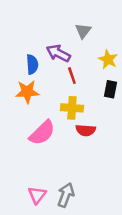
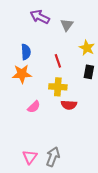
purple arrow: (58, 53) -> (40, 17), moved
pink semicircle: (42, 133) -> (34, 107), size x0.6

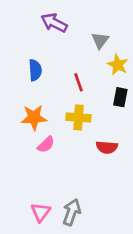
gray triangle: (67, 25) -> (100, 40), moved
orange star: (22, 74) -> (34, 117), moved
red semicircle: (69, 105) -> (107, 147), moved

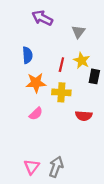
yellow star: (118, 65) -> (82, 60), moved
red line: (78, 82) -> (61, 65), turned 32
orange star: (34, 117) -> (36, 83), moved

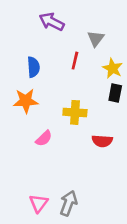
yellow star: (82, 60) -> (113, 68), moved
red line: (61, 65) -> (75, 61), moved
orange star: (36, 83) -> (26, 101), moved

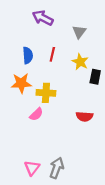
red line: (75, 61) -> (52, 54), moved
yellow star: (113, 68) -> (80, 62), moved
yellow cross: (75, 112) -> (46, 93), moved

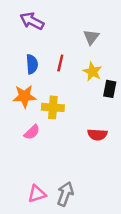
purple arrow: (43, 18) -> (32, 21), moved
pink semicircle: (36, 114) -> (32, 132), moved
pink triangle: (32, 168) -> (37, 194), turned 35

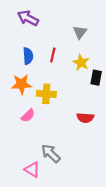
pink triangle: (37, 194) -> (32, 170), turned 49
gray arrow: (65, 194) -> (51, 153), moved, turned -66

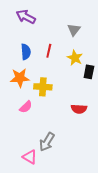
gray arrow: (51, 153) -> (47, 142), turned -102

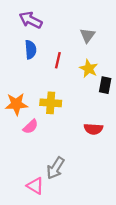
blue semicircle: (26, 52) -> (31, 50), moved
orange star: (20, 78) -> (16, 104), moved

